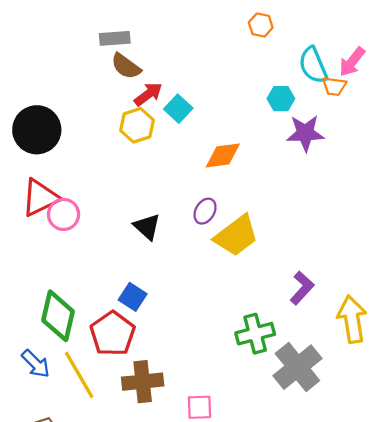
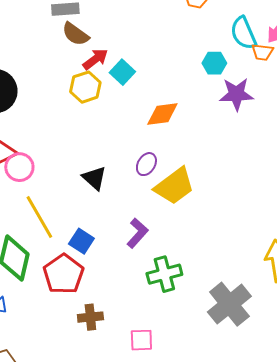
purple L-shape: (302, 288) -> (137, 233), moved
green cross: (255, 334) -> (164, 274), moved
yellow line: (79, 375) -> (39, 217), moved
brown cross: (143, 382) -> (90, 317), size x0.7

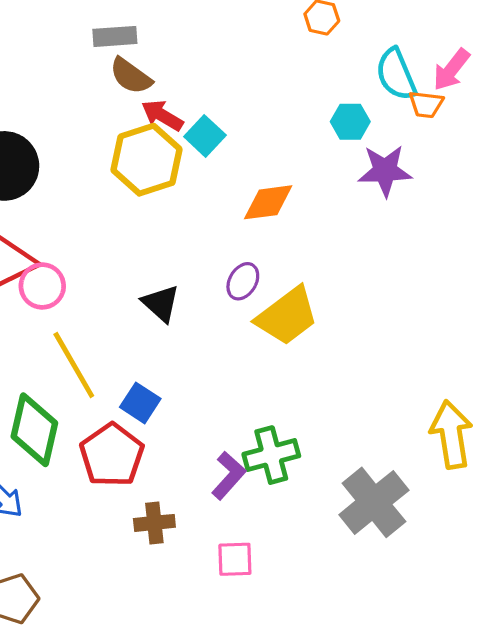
red arrow: (95, 59) -> (162, 115), turned -112
yellow hexagon: (85, 87) -> (147, 160), size x1.4
purple L-shape: (137, 233) -> (229, 476), moved

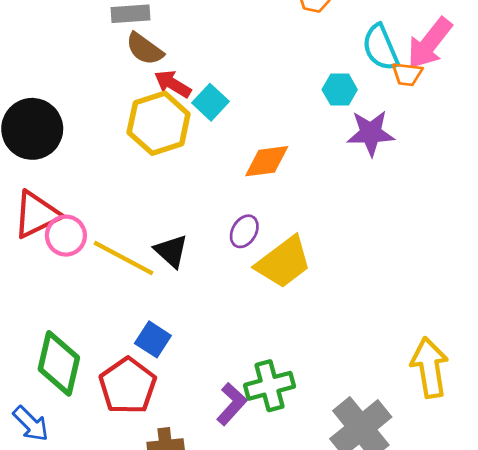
pink arrow: (451, 70) -> (430, 43), size x1.4
yellow line: (74, 365) -> (123, 258), moved, turned -32

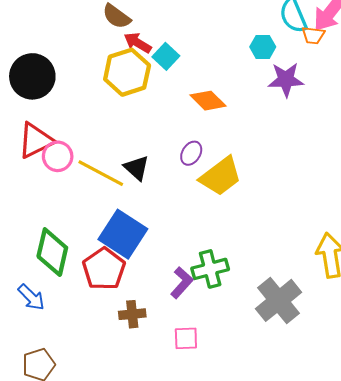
orange diamond: (267, 161) -> (208, 101), turned 52
blue square: (153, 339) -> (123, 234), size x1.8

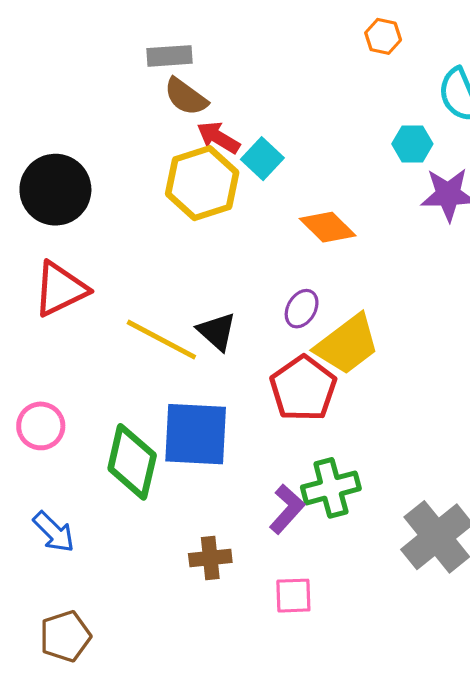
pink circle: (58, 156) -> (41, 426), moved
blue square: (123, 234) -> (196, 434), turned -30
green diamond: (52, 252) -> (132, 462), moved
red pentagon: (104, 269) -> (303, 388), moved

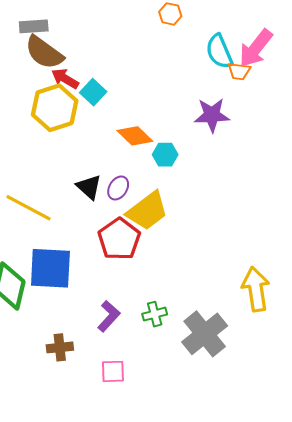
brown semicircle: (186, 97) -> (44, 53), size x1.4
cyan hexagon: (412, 144) -> (165, 155), moved
black triangle: (217, 331) -> (89, 187), moved
green cross: (331, 488) -> (155, 314), moved, size x0.7

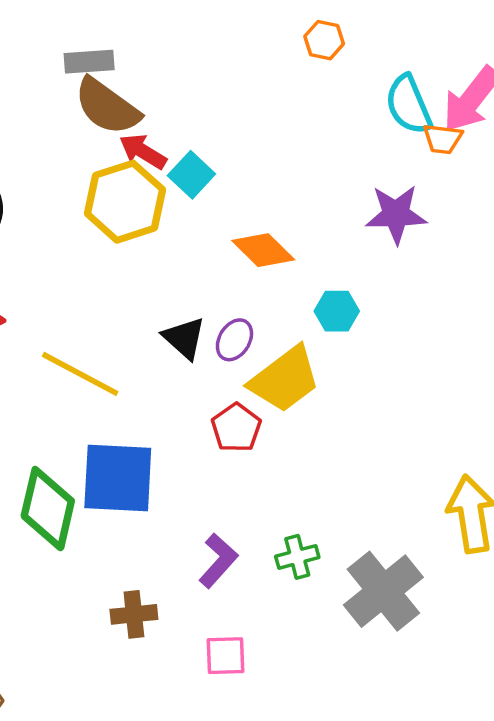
cyan hexagon: (165, 155) -> (337, 311), moved
red pentagon: (119, 239) -> (236, 428), size x0.7

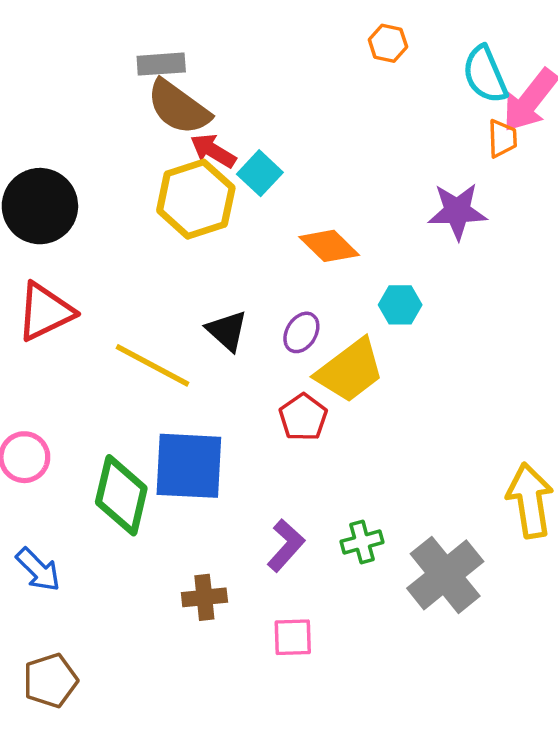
cyan semicircle: (409, 105) -> (485, 74), moved
orange trapezoid: (443, 139) -> (502, 139), turned -99
black triangle: (184, 338) -> (227, 331), moved

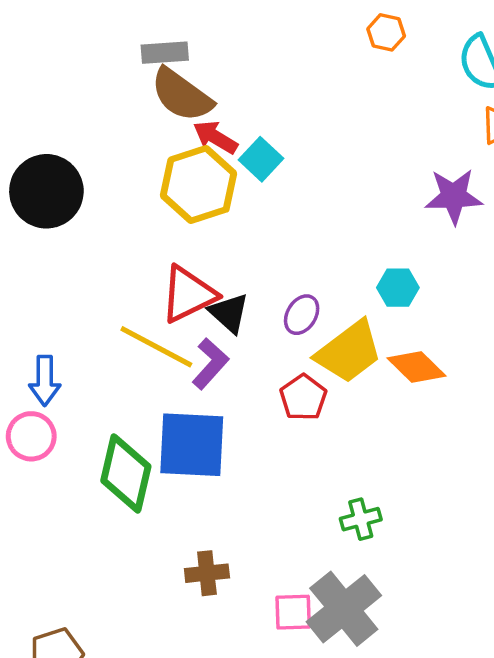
orange diamond: (329, 246) -> (417, 367), moved
red triangle: (45, 312) -> (188, 294), moved
purple L-shape: (286, 545) -> (210, 364), moved
blue arrow: (38, 570) -> (45, 381), moved, turned 45
gray cross: (445, 575) -> (344, 609), moved

